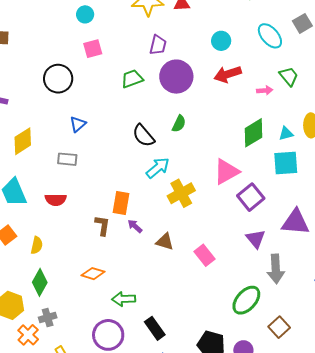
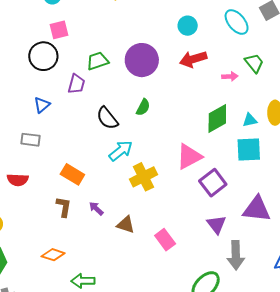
purple trapezoid: (158, 45) -> (76, 84), moved
black circle: (58, 79) -> (43, 56), moved
orange rectangle: (121, 203) -> (72, 174), moved, turned -70

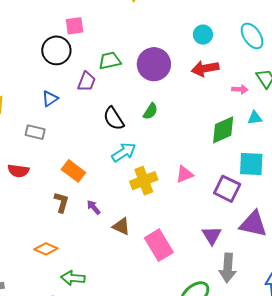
cyan triangle: (250, 120) -> (255, 118), moved
pink triangle: (189, 157) -> (185, 174), moved, size x0.7
purple square: (213, 183) -> (227, 189), moved, turned -32
pink rectangle: (165, 240) -> (159, 245), size x1.4

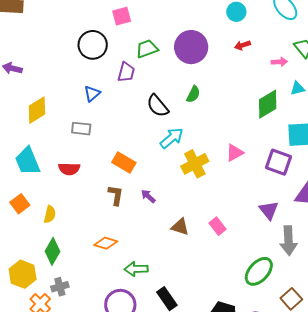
pink square: (75, 26) -> (122, 16), moved
red arrow: (205, 68) -> (242, 45), size x0.6
brown triangle: (121, 226) -> (180, 227), moved
pink rectangle: (159, 245) -> (218, 226), size x0.6

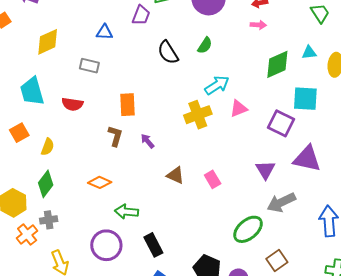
pink arrow: (279, 62) -> (258, 25), moved
blue triangle: (92, 94) -> (104, 32), turned 36
cyan arrow: (172, 138) -> (217, 85), moved
orange rectangle: (124, 163) -> (127, 105), turned 50
gray arrow: (289, 241) -> (281, 202), turned 60

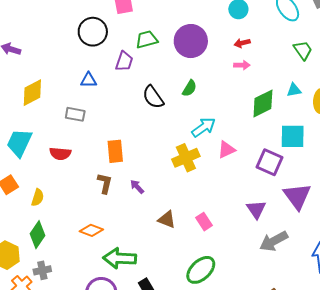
cyan trapezoid: (32, 91) -> (19, 143), turned 44
purple triangle: (307, 159) -> (297, 196), turned 44
green arrow: (126, 212) -> (120, 258), size x1.4
green ellipse: (248, 229) -> (201, 270), moved

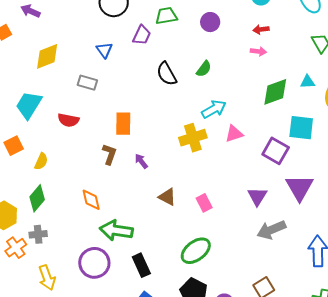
purple circle: (191, 41) -> (210, 22), size x0.6
blue triangle: (89, 80) -> (104, 50), turned 48
orange diamond: (91, 230) -> (91, 200), turned 50

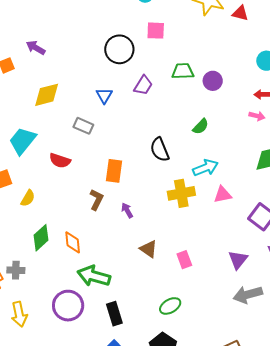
green trapezoid: (166, 16) -> (183, 71), moved
black semicircle: (167, 74) -> (160, 150), moved
green diamond: (37, 198) -> (41, 238), moved
green ellipse: (196, 251) -> (170, 306), size x0.7

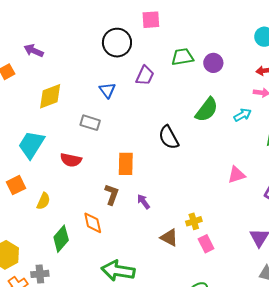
green semicircle: (201, 127) -> (207, 110), size x1.5
cyan arrow: (205, 168) -> (243, 115), moved, size x0.7
yellow cross: (181, 193) -> (194, 221), moved, size x0.6
orange diamond: (73, 242) -> (93, 223), moved

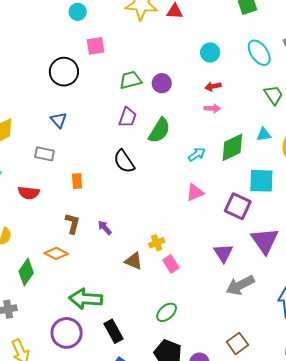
purple trapezoid: (145, 76) -> (128, 117), moved
cyan arrow: (243, 115) -> (197, 154), moved
orange rectangle: (126, 164) -> (77, 181), moved, size x0.7
orange diamond: (93, 223) -> (56, 253), turned -45

